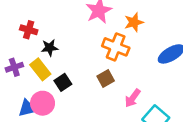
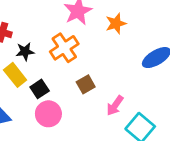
orange cross: (116, 47) -> (64, 48), moved, turned 35
pink circle: (43, 103) -> (48, 114), moved

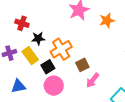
orange cross: (64, 48) -> (61, 49), moved
pink arrow: (115, 105) -> (93, 80), moved

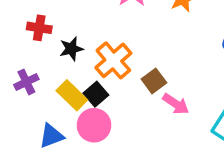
yellow rectangle: (30, 56) -> (72, 95), moved
pink arrow: (93, 80) -> (176, 104), turned -84
pink circle: (54, 86) -> (94, 125), moved

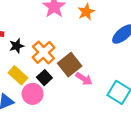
brown square: (154, 81) -> (70, 65), size x1.5
black square: (96, 94) -> (44, 78), moved

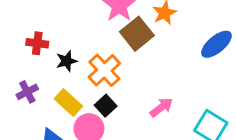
brown square: (70, 65) -> (137, 34), moved
pink arrow: (84, 79) -> (161, 107), turned -70

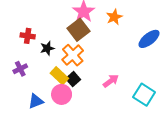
brown square: (137, 34) -> (78, 30), moved
yellow rectangle: (68, 103) -> (59, 76), moved

